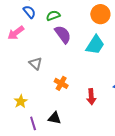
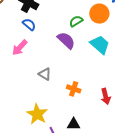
green semicircle: (53, 16) -> (76, 21), moved
cyan trapezoid: (95, 45) -> (100, 45), turned -70
yellow star: (21, 101) -> (37, 114), size x1.5

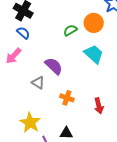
purple semicircle: (66, 40) -> (54, 66), moved

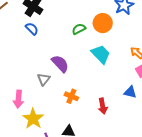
pink arrow: (14, 56) -> (18, 99), moved, turned -42
gray triangle: (38, 83) -> (44, 79), turned 32

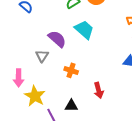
cyan trapezoid: (101, 54) -> (84, 30), moved
red arrow: (103, 106) -> (99, 90), moved

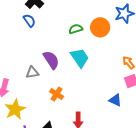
gray triangle: (42, 56) -> (32, 72), turned 32

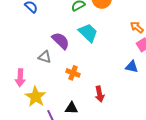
gray triangle: (32, 72) -> (45, 57), turned 40

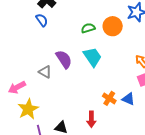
orange cross: (73, 73) -> (109, 98), moved
pink arrow: (20, 78) -> (17, 87), turned 48

